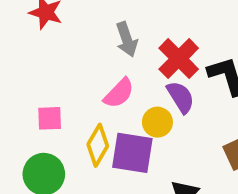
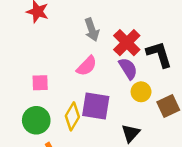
yellow circle: (157, 122) -> (141, 92), moved
yellow diamond: (98, 145) -> (72, 116), moved

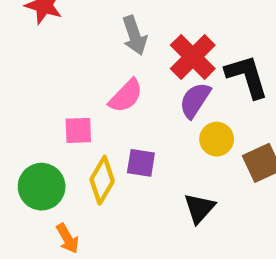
purple semicircle: (128, 69) -> (195, 100), turned -115
pink square: (40, 83) -> (78, 130), moved
purple square: (96, 106) -> (141, 163), size x0.6

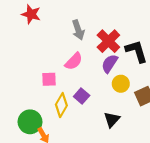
purple square: (141, 163) -> (82, 96), turned 32
green circle: (42, 187) -> (30, 122), moved

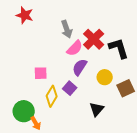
pink semicircle: (74, 61) -> (75, 48), moved
purple semicircle: (110, 64) -> (80, 67), moved

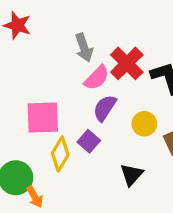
pink square: (41, 73) -> (43, 117), size x1.6

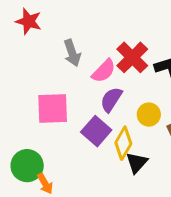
gray arrow: (84, 48) -> (72, 53), moved
purple square: (89, 141) -> (96, 131), size x1.4
yellow diamond: (60, 154) -> (123, 143), moved

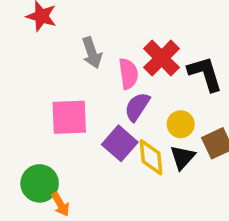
pink semicircle: (104, 71) -> (128, 74), turned -52
yellow diamond: (123, 143) -> (151, 157), turned -36
black triangle: (137, 163) -> (182, 157), moved

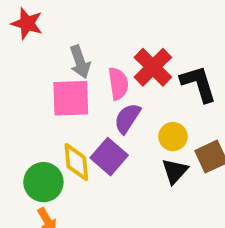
pink square: (69, 117) -> (71, 98), moved
yellow diamond: (151, 157) -> (76, 162), moved
green circle: (40, 183) -> (43, 182), moved

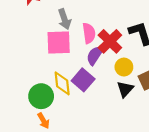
red cross: (153, 67) -> (110, 41), moved

